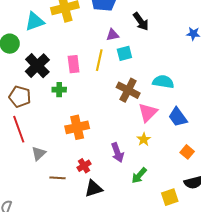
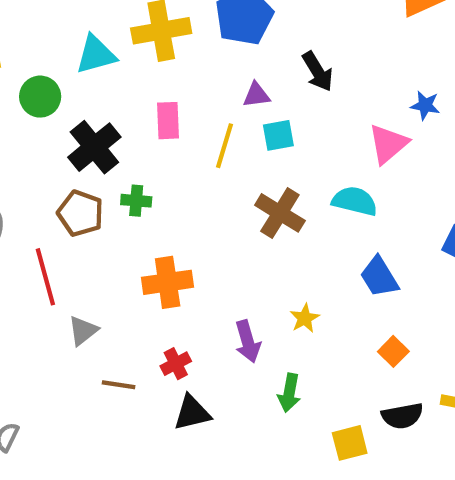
pink rectangle: (74, 64) -> (168, 121), moved
brown pentagon: (20, 97) -> (80, 213), moved
pink triangle: (148, 112) -> (388, 144), moved
green arrow: (139, 175) -> (289, 393), turned -36

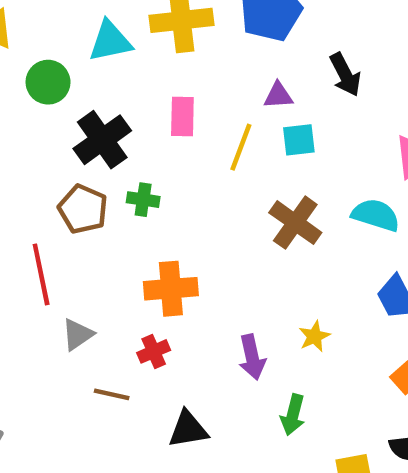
red cross: (176, 364) -> (154, 351), moved

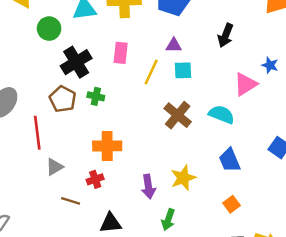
black arrow: (345, 75) -> (226, 35), moved, turned 45
yellow star: (314, 336) -> (183, 178), size x1.5

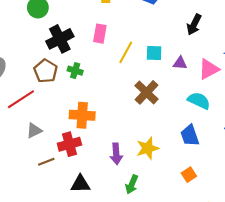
purple triangle: (174, 45) -> (180, 63), moved
cyan semicircle: (222, 114) -> (199, 101), moved
red line: (37, 133) -> (21, 99), turned 60
red cross: (95, 179) -> (69, 144), size x1.5
brown line: (71, 201) -> (46, 162), turned -42

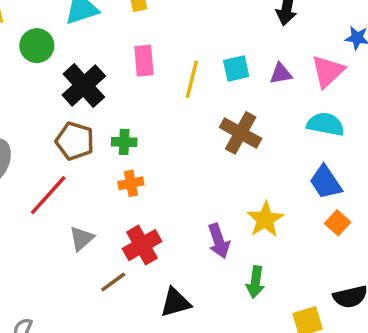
green cross: (75, 71) -> (124, 142), moved
orange cross: (82, 115) -> (131, 183), moved, size x0.6
orange square: (189, 175) -> (338, 223), moved

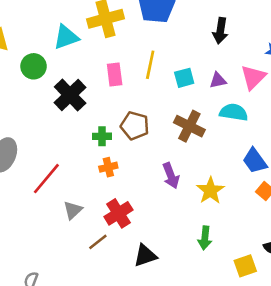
yellow line: (192, 79) -> (150, 65), moved
cyan semicircle: (326, 124) -> (234, 112), moved
brown pentagon: (75, 141) -> (135, 126), moved
purple arrow: (219, 241) -> (171, 176), moved

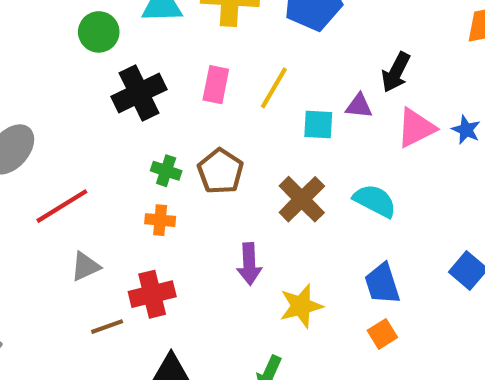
pink triangle: (253, 77) -> (416, 128), moved
purple triangle: (218, 80) -> (359, 106), moved

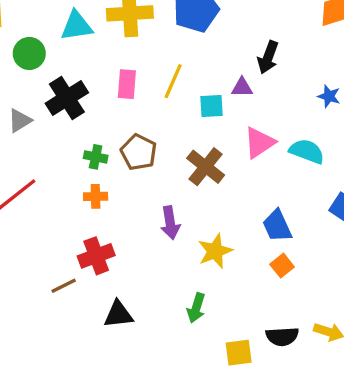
pink triangle: (416, 128) -> (259, 143), moved
cyan semicircle: (375, 201) -> (307, 151), moved
gray triangle: (85, 266) -> (20, 121), moved

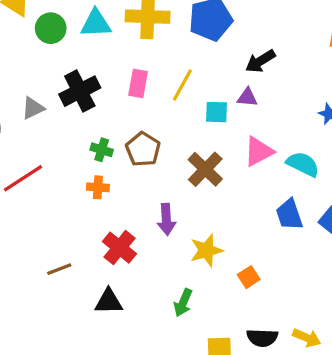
green circle: (29, 53) -> (51, 28), moved
black arrow: (268, 57) -> (260, 61), moved, turned 32
blue trapezoid: (277, 226) -> (289, 215), moved
red cross: (96, 256) -> (119, 248), moved, turned -36
orange square: (282, 266) -> (249, 277), moved

